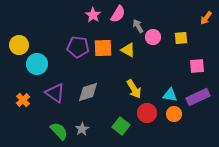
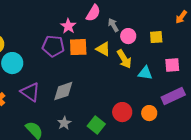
pink star: (93, 15) -> (68, 26), moved
yellow arrow: (134, 89) -> (124, 59), moved
cyan triangle: (170, 95) -> (145, 73), moved
gray star: (82, 129) -> (64, 123), moved

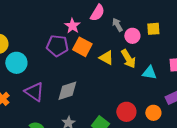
yellow square: (156, 37) -> (153, 29), moved
orange square: (78, 47) -> (82, 47), turned 30
yellow triangle: (103, 49) -> (106, 58), moved

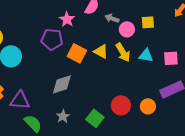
gray arrow: (117, 25) -> (112, 18), turned -40
orange square: (82, 47) -> (77, 53), moved
cyan triangle: (149, 73) -> (146, 55), moved
purple triangle: (34, 92) -> (20, 100), moved, turned -30

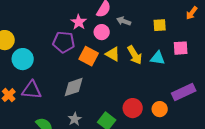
pink circle: (127, 29) -> (102, 32), moved
pink square: (171, 58) -> (181, 48), moved
purple triangle: (20, 100) -> (32, 90), moved

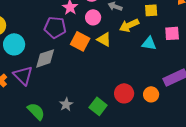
yellow arrow: (135, 55) -> (129, 25), moved, turned 96
gray diamond: (74, 87) -> (45, 58), moved
purple triangle: (32, 90) -> (23, 75), turned 40

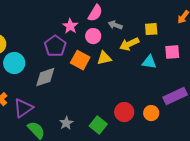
purple pentagon: (55, 27) -> (55, 46), turned 30
yellow triangle: (104, 39) -> (104, 58), turned -42
purple triangle: (23, 75) -> (23, 108), moved, turned 40

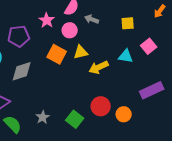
yellow arrow: (129, 44) -> (99, 67), moved
purple pentagon: (55, 46) -> (19, 36), moved, turned 30
pink square: (172, 52) -> (149, 46), turned -35
orange circle: (151, 113) -> (124, 114), moved

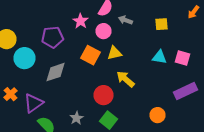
pink square: (149, 46) -> (182, 58), moved, turned -35
yellow arrow: (99, 67) -> (126, 79), moved, turned 66
red circle: (101, 106) -> (104, 95), moved

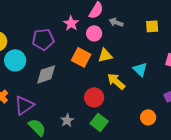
cyan triangle: (160, 57) -> (140, 69), moved, turned 35

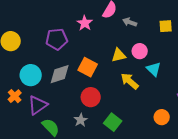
pink circle: (94, 33) -> (140, 51), moved
orange square: (81, 57) -> (88, 67), moved
cyan circle: (15, 60) -> (31, 75), moved
red circle: (94, 97) -> (91, 97), moved

